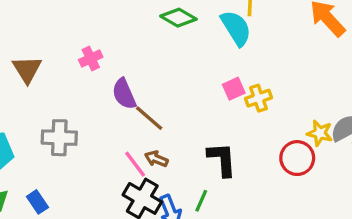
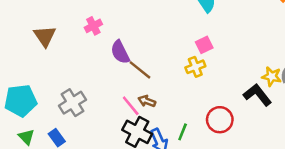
yellow cross: (258, 98) -> (195, 67), moved
gray cross: (59, 138) -> (72, 103), moved, turned -32
red circle: (297, 158) -> (220, 120), moved
black L-shape: (222, 159) -> (257, 95), moved, turned -32

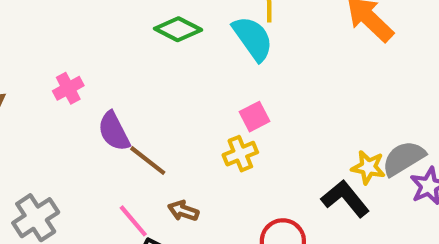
brown arrow: (147, 101) -> (183, 211), moved

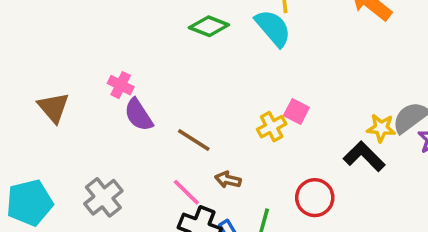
pink cross: (68, 88) -> (121, 85), turned -30
pink square: (254, 117) -> (296, 111), moved, turned -30
purple semicircle: (114, 131) -> (138, 115), moved

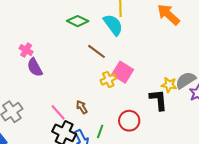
pink square: (296, 111) -> (123, 72), size x1.5
brown line: (194, 140) -> (97, 51), moved
black L-shape: (364, 156) -> (158, 100), turned 35
brown arrow: (228, 180) -> (82, 107), turned 40

